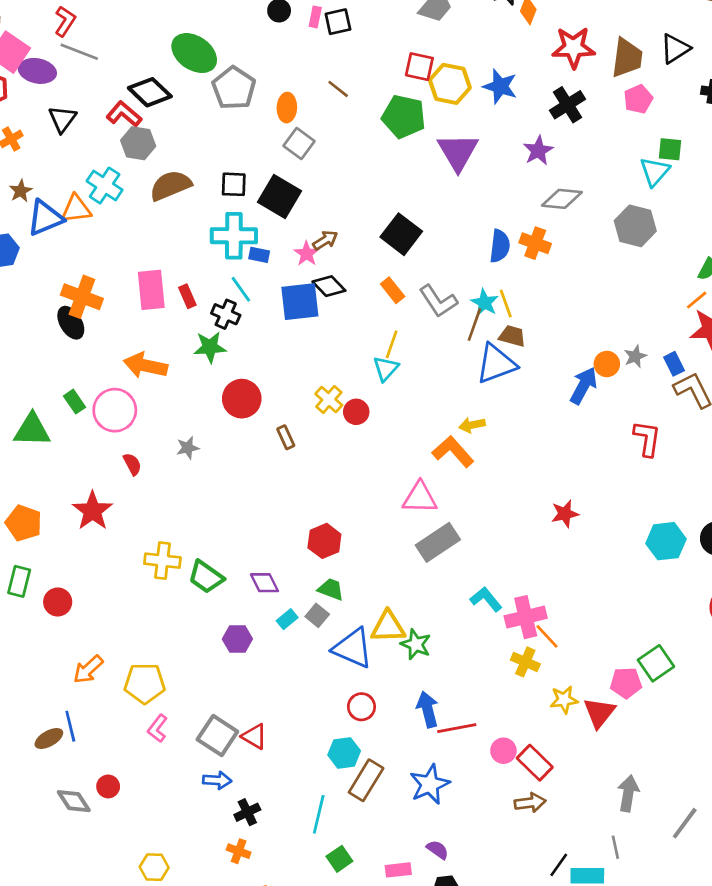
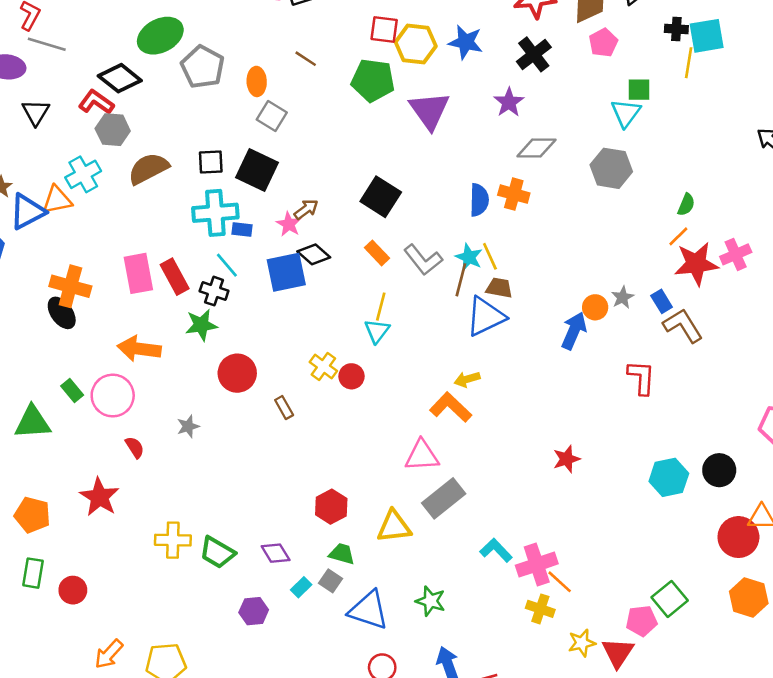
green ellipse: (194, 53) -> (160, 36), turned -57
cyan cross: (105, 186) -> (83, 174), turned 32
red rectangle: (187, 296) -> (175, 277), size x1.5
yellow triangle: (388, 627) -> (394, 526), moved

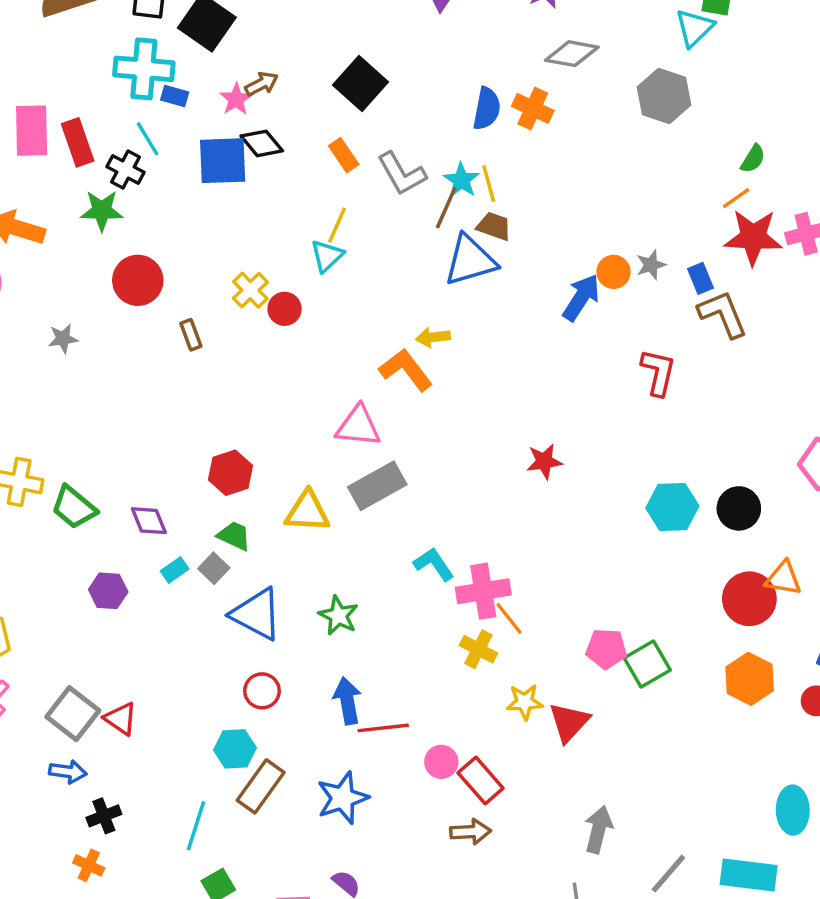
pink pentagon: (642, 621) -> (606, 649), moved

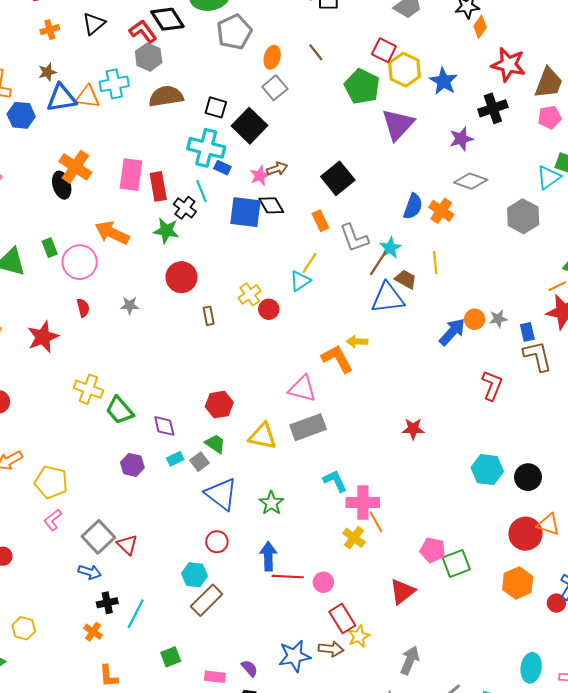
yellow line: (489, 184) -> (435, 263), moved
yellow star: (525, 702) -> (359, 636), moved, turned -30
pink circle: (441, 762) -> (323, 582), moved
blue star: (343, 798) -> (294, 656), moved
cyan line: (196, 826) -> (136, 614), moved

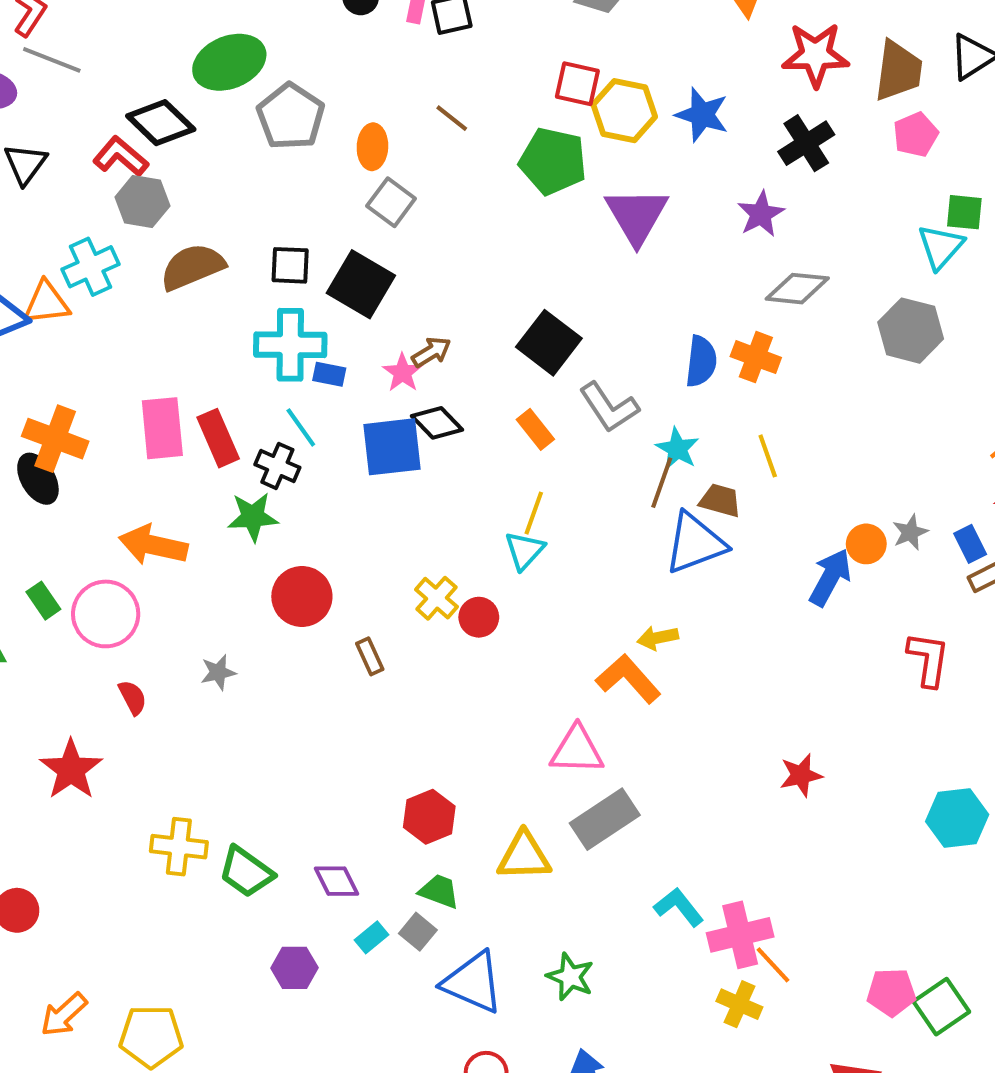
gray L-shape: (354, 238) -> (609, 407), moved

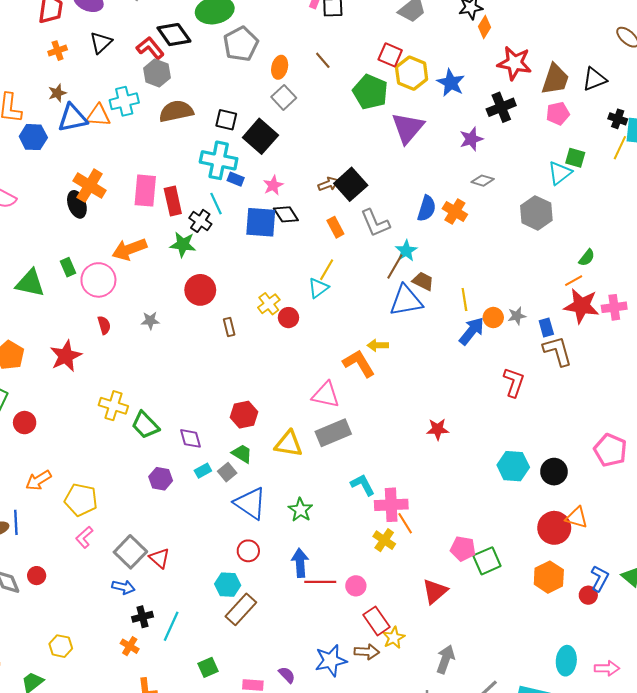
gray diamond: (797, 289) -> (483, 181), size x0.7
brown arrow: (431, 352) -> (328, 184), moved
yellow line: (768, 456) -> (464, 300), moved
orange arrow: (153, 545) -> (129, 249), turned -44

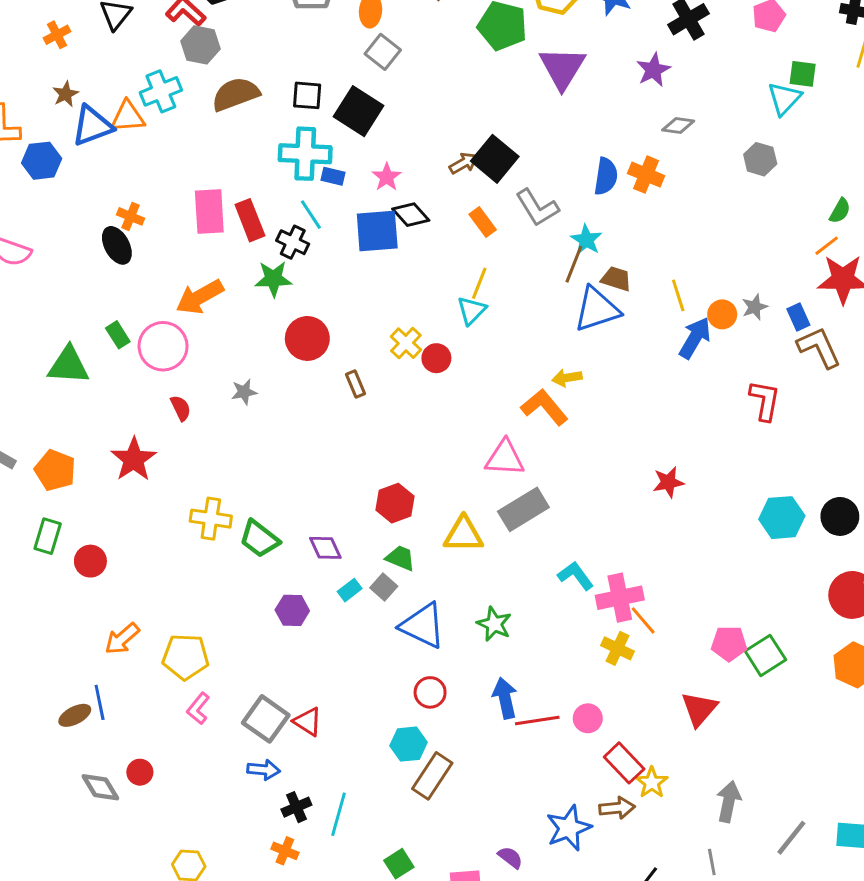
orange cross: (90, 186) -> (131, 216), size x0.6
gray hexagon: (536, 213) -> (760, 159), size x0.7

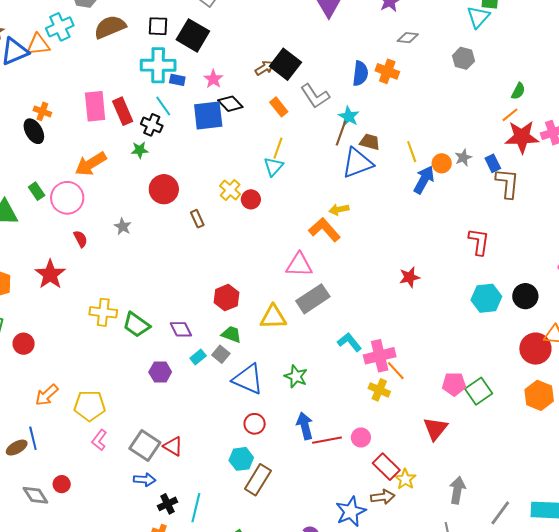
green star: (273, 279) -> (140, 150), size x0.7
brown L-shape: (819, 347) -> (507, 183), turned 32
gray star: (244, 392) -> (123, 227), turned -30
red L-shape: (765, 400) -> (479, 242), moved

